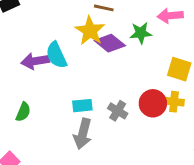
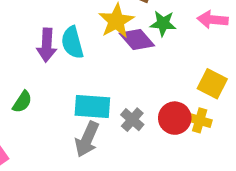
green star: (141, 33) -> (163, 23), moved
purple arrow: (35, 61) -> (47, 45), turned -88
cyan rectangle: (82, 106) -> (92, 106), size x1.5

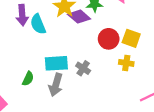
purple arrow: (47, 45) -> (22, 15), moved
green semicircle: (22, 102) -> (28, 79), moved
red circle: (175, 118) -> (109, 39), moved

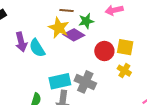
yellow cross: (126, 63) -> (124, 71), turned 32
gray cross: (83, 68) -> (85, 82), size x1.5

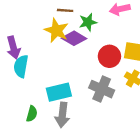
cyan semicircle: (37, 48) -> (21, 66), moved, turned 42
gray cross: (85, 82) -> (102, 89), moved

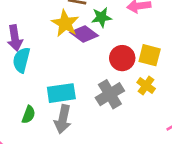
gray cross: (102, 89) -> (110, 94), turned 30

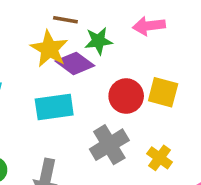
yellow cross: (146, 86) -> (160, 158), moved
cyan rectangle: (61, 93) -> (54, 107), moved

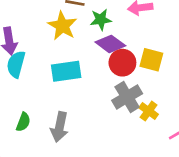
purple diamond: (75, 63) -> (110, 44), moved
gray cross: (109, 145) -> (127, 97), moved

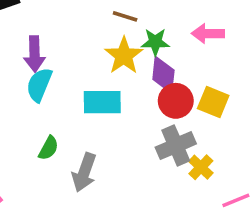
yellow star: (62, 26) -> (124, 56), moved
purple diamond: (110, 44) -> (163, 75), turned 52
green semicircle: (23, 122) -> (49, 148), moved

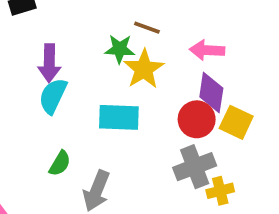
pink arrow: (208, 34) -> (207, 50), moved
green star: (155, 42) -> (120, 49), moved
purple diamond: (163, 75) -> (211, 93), moved
yellow cross: (201, 167) -> (220, 191), turned 30

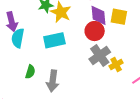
yellow square: (236, 122) -> (119, 17), moved

